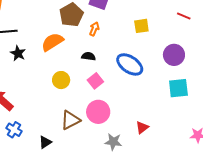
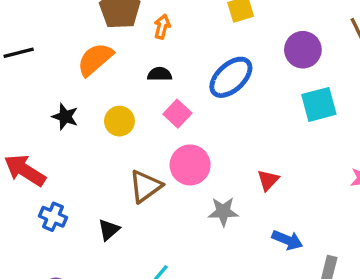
black star: (18, 53) -> (65, 117), moved
blue ellipse: (130, 64) -> (231, 77), turned -68

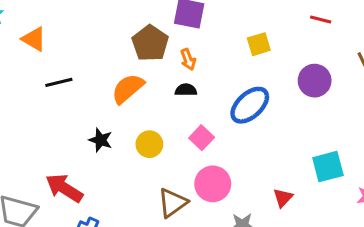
orange arrow: (162, 27) -> (188, 59), turned 145
black semicircle: (159, 74) -> (186, 90), moved
cyan square: (319, 104) -> (328, 167), moved

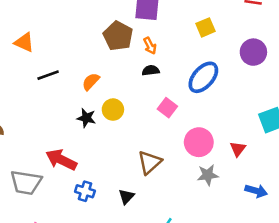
orange semicircle: (128, 89) -> (91, 82), moved, size x0.7
yellow circle: (149, 144) -> (113, 110), moved
pink circle: (213, 184) -> (199, 142), moved

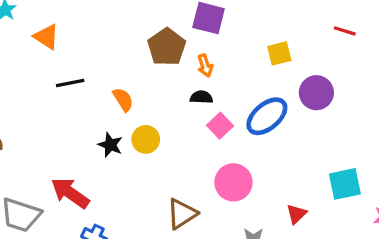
purple circle: (253, 52) -> (316, 93), moved
orange semicircle: (91, 82) -> (123, 100), turned 96
pink square: (167, 108) -> (220, 126), moved
pink circle: (199, 142) -> (233, 182), moved

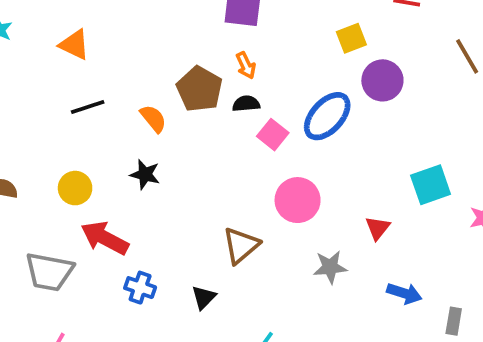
orange triangle: (46, 37) -> (74, 45), moved
brown pentagon: (167, 47) -> (199, 89), moved
yellow square: (279, 53) -> (351, 38), moved
yellow circle: (146, 139) -> (75, 188), moved

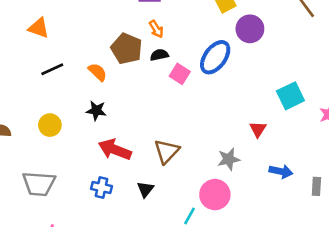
pink circle: (298, 200) -> (215, 195), moved
red arrow: (105, 238) -> (115, 150), moved

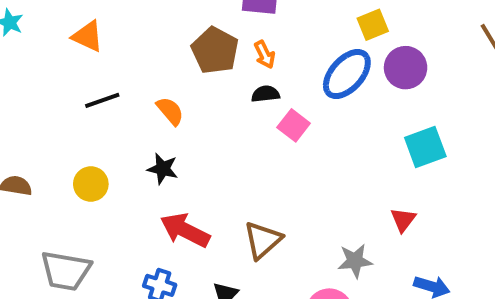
brown pentagon: (127, 49) -> (215, 50), moved
blue ellipse: (215, 57) -> (347, 74), moved
cyan square: (290, 96) -> (425, 147), moved

